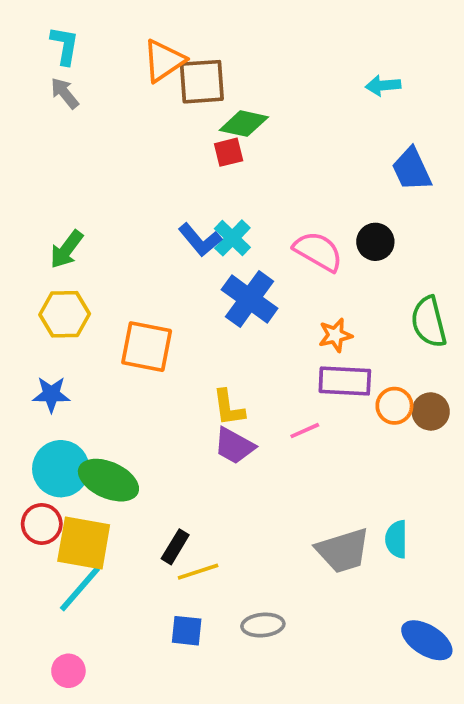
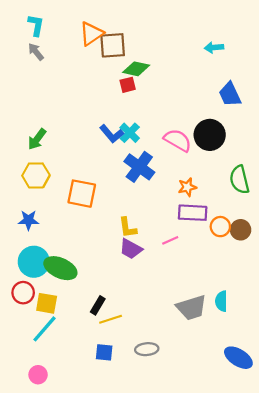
black circle: (375, 242) -> (210, 135), size x1.5
yellow square: (84, 543) -> (47, 303), size x0.7

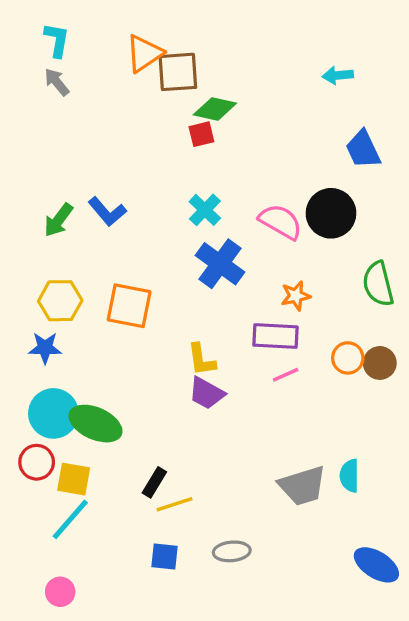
blue L-shape: (112, 134) -> (107, 212), moved
yellow hexagon: (36, 175) -> (60, 301), moved
purple rectangle: (193, 213) -> (275, 336), moved
pink line: (170, 240) -> (286, 375), moved

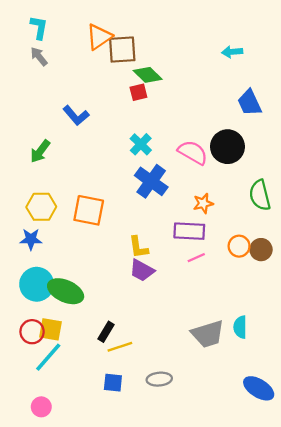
green diamond: (215, 109) -> (148, 75), turned 32
blue L-shape: (107, 212) -> (76, 115), moved
red circle: (37, 462) -> (32, 332), moved

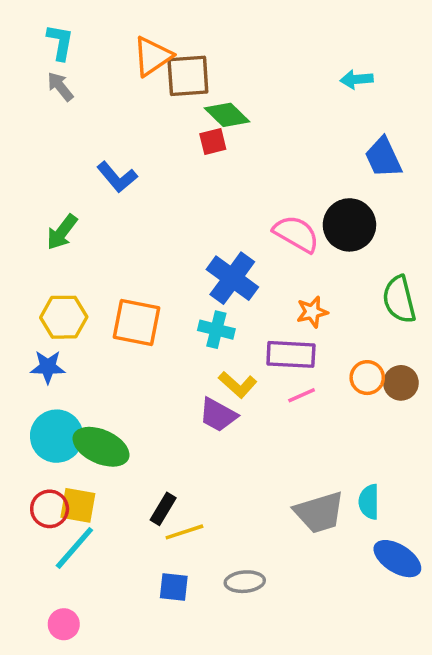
cyan cross: (141, 144) -> (216, 330), moved, turned -30
yellow L-shape: (138, 247) -> (238, 385), moved, turned -40
blue ellipse: (259, 388) -> (397, 559), moved

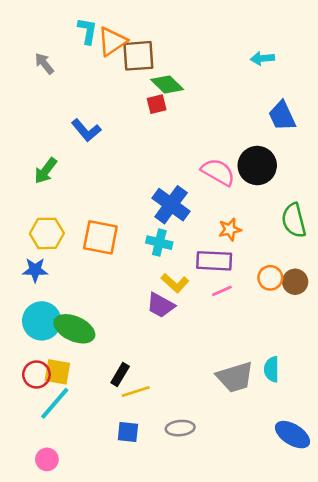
cyan L-shape: (60, 42) -> (87, 31), moved
blue ellipse: (397, 559) -> (293, 435), moved

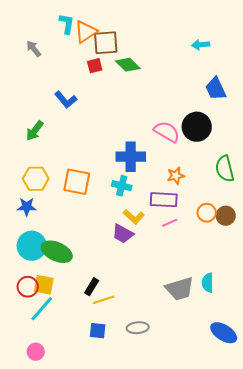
red square: (157, 104) -> (95, 66), moved
blue cross: (171, 205) -> (131, 157), turned -36

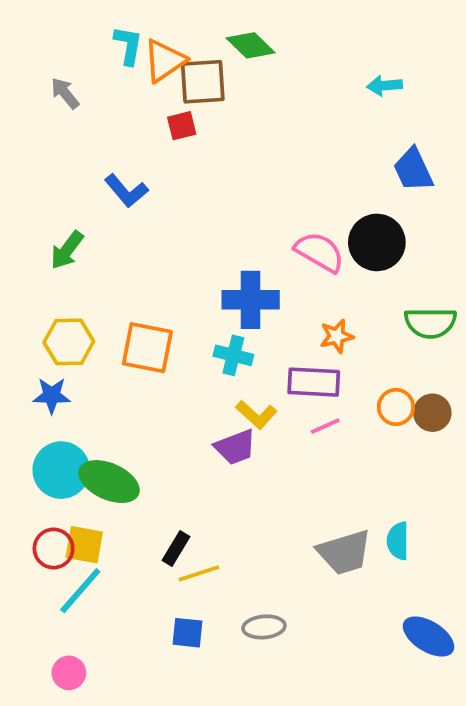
green diamond: (128, 65) -> (251, 45), moved
green semicircle: (225, 169) -> (430, 323), turned -76
purple trapezoid: (123, 234) -> (235, 447), turned -50

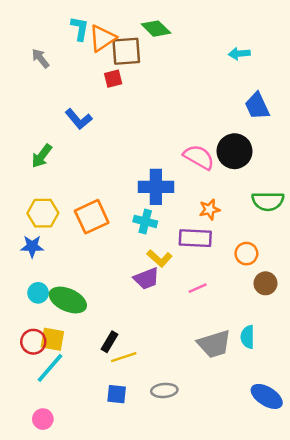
orange square: (147, 348) -> (92, 217), turned -36
brown circle: (432, 413) -> (265, 283), moved
pink line: (325, 426) -> (198, 288), moved
cyan circle: (61, 470) -> (38, 293), size x0.6

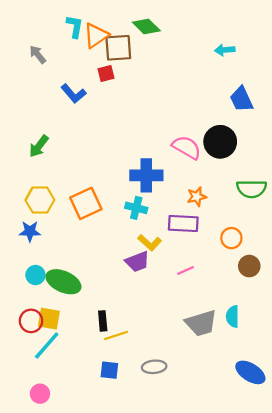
blue L-shape: (79, 119) -> (74, 94), moved
black rectangle: (110, 342) -> (103, 321), turned -36

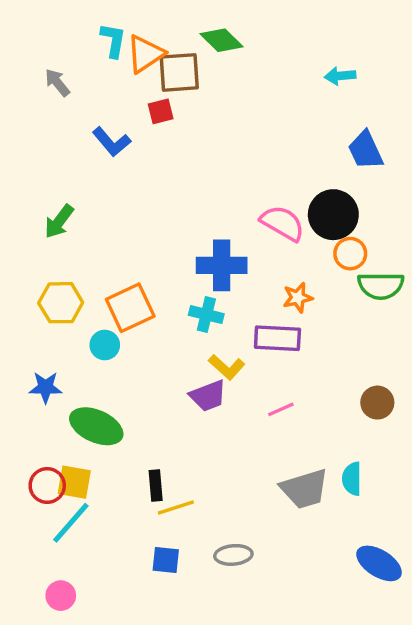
blue star: (30, 231) -> (46, 387), moved
orange circle: (231, 238) -> (350, 254), moved
cyan circle: (35, 275) -> (105, 345), moved

